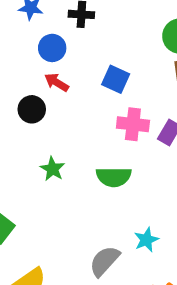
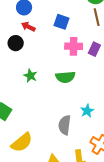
gray semicircle: (104, 261) -> (65, 125), turned -30

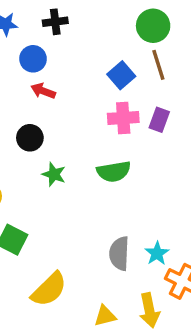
blue square: (61, 22) -> (121, 75), moved, turned 35
black circle: (16, 43) -> (30, 138), moved
cyan star: (87, 111) -> (157, 253), moved

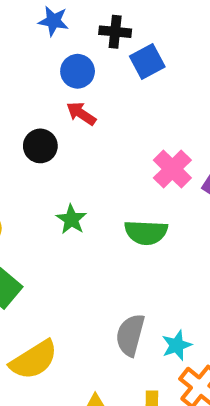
blue square: (121, 75) -> (147, 61), moved
pink cross: (123, 118) -> (172, 169), turned 36
black circle: (30, 138) -> (40, 146), moved

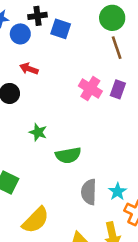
blue square: (147, 61) -> (61, 29), turned -30
blue circle: (78, 71) -> (20, 34), moved
green semicircle: (146, 232) -> (68, 155), moved

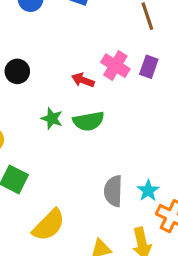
red arrow: (29, 69) -> (83, 80), moved
green semicircle: (68, 155) -> (89, 121), moved

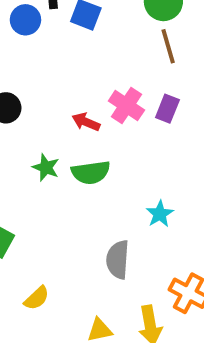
cyan star: (148, 191) -> (160, 214), moved
yellow semicircle: (49, 225) -> (37, 298), size x0.6

